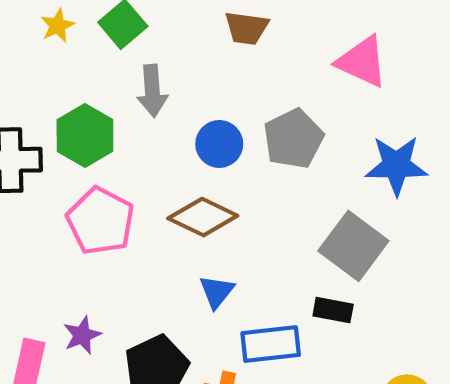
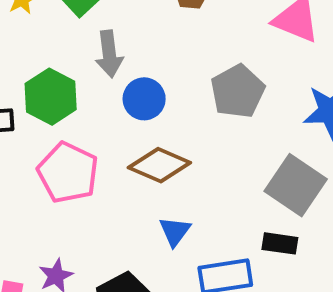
blue circle: (219, 144) -> (144, 99), moved

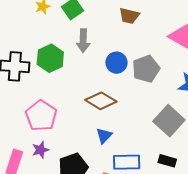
blue circle: (144, 99) -> (116, 63), moved
pink pentagon: (68, 173) -> (41, 116), moved
black rectangle: (280, 243) -> (167, 161), moved

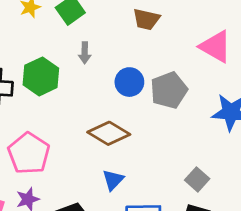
gray arrow: (83, 41) -> (85, 53), size x0.7
gray square: (169, 121) -> (197, 179), moved, size x0.6

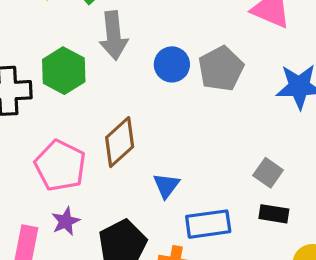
gray arrow: (85, 53) -> (113, 35), size x1.8
brown diamond: (109, 133) -> (120, 142), moved, turned -66

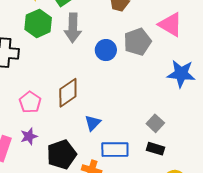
gray pentagon: (221, 69) -> (137, 42), moved
green hexagon: (64, 71) -> (38, 23), moved
pink pentagon: (60, 166) -> (30, 102), size x0.7

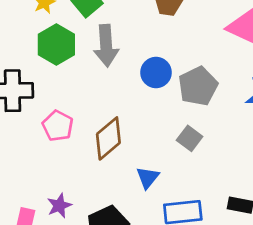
gray pentagon: (137, 42) -> (198, 86), moved
pink pentagon: (30, 102) -> (58, 126), moved
gray square: (155, 123) -> (190, 138), moved

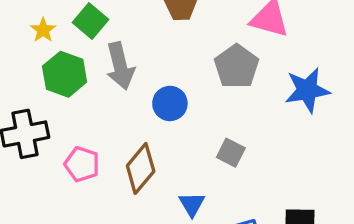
blue circle: (156, 73) -> (170, 103), moved
gray pentagon: (198, 86) -> (237, 66), moved

